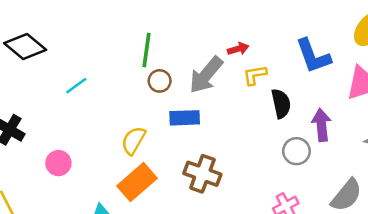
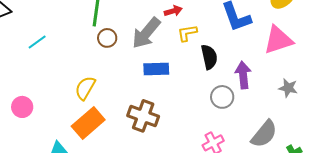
blue rectangle: (185, 118) -> (156, 69), moved

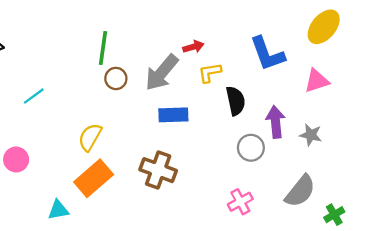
pink triangle: (278, 40) -> (317, 81), size x0.7
cyan line: (37, 42) -> (34, 96), moved
gray star: (288, 88) -> (311, 135), moved

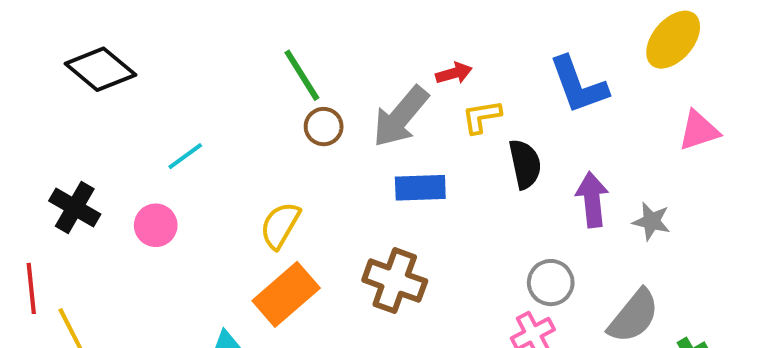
green line: (103, 48) -> (302, 75), turned -40
pink triangle: (317, 81) -> (699, 130), moved
gray circle: (251, 148) -> (551, 283), moved
pink circle: (16, 159) -> (156, 225), moved

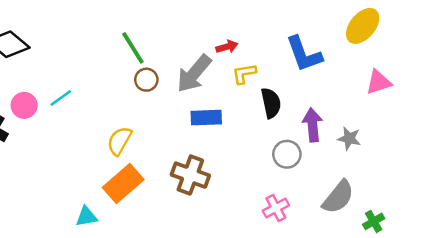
pink circle: (156, 225) -> (24, 105), moved
gray circle: (551, 283) -> (287, 154), moved

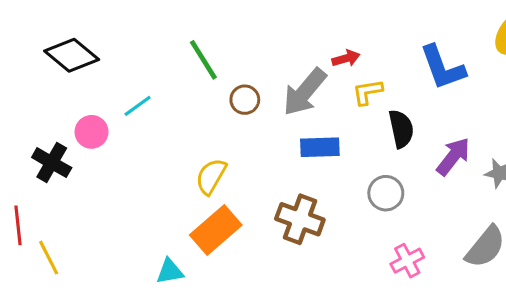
green line: (133, 48) -> (203, 60), moved
cyan line: (61, 98) -> (138, 106), moved
purple arrow: (313, 125) -> (453, 156), turned 44
gray circle: (287, 154) -> (386, 193), moved

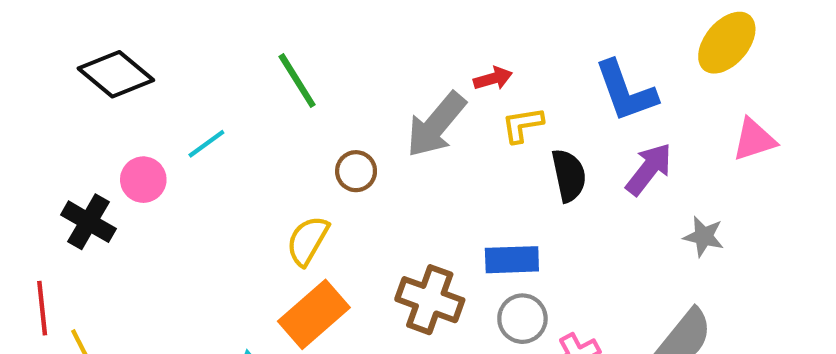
brown circle: (245, 100) -> (356, 171), moved
blue rectangle: (320, 147) -> (512, 260), moved
purple arrow: (453, 156) -> (649, 169), moved
gray circle: (386, 193) -> (522, 319), moved

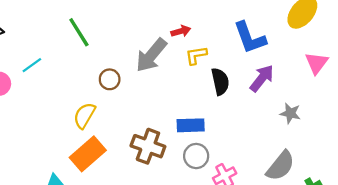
pink triangle: (754, 140) -> (317, 63), turned -35

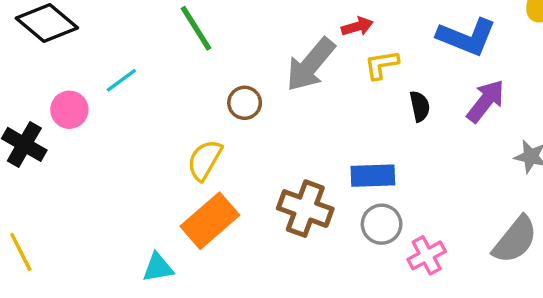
blue L-shape: (250, 38) -> (467, 37), turned -48
black semicircle: (220, 82) -> (420, 106), size x0.7

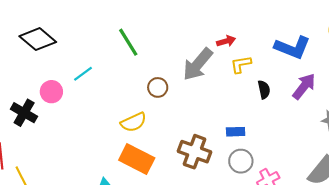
yellow semicircle: (205, 160) -> (134, 122), turned -145
blue rectangle: (373, 176) -> (236, 132), size x0.7
orange rectangle: (210, 221) -> (137, 159), turned 68

